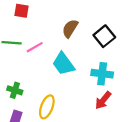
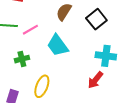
cyan cross: (102, 74) -> (106, 56), moved
green cross: (15, 90) -> (22, 59), moved, turned -32

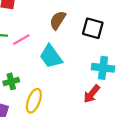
black square: (96, 19) -> (93, 28), turned -36
green cross: (22, 59) -> (11, 81), moved

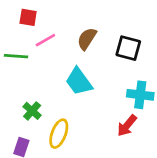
pink line: (21, 40) -> (45, 40), moved
green cross: (11, 81) -> (32, 111), turned -35

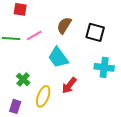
pink line: (45, 40) -> (34, 35), moved
red arrow: (127, 126) -> (69, 85), moved

